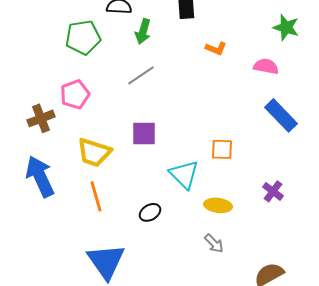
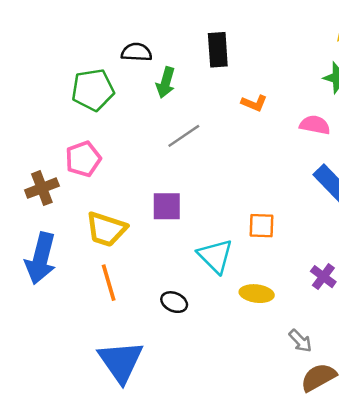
gray line: (141, 75) -> (184, 136), moved
blue arrow: (40, 176) -> (41, 258), turned -141
black ellipse: (150, 212) -> (174, 302), turned 55
gray arrow: (214, 243) -> (300, 341), moved

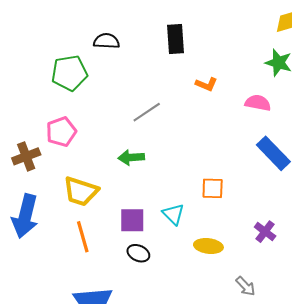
green arrow: (166, 82) -> (131, 157), moved, turned 70
purple square: (167, 206) -> (132, 220), moved
cyan triangle: (215, 256) -> (173, 214), size x0.7

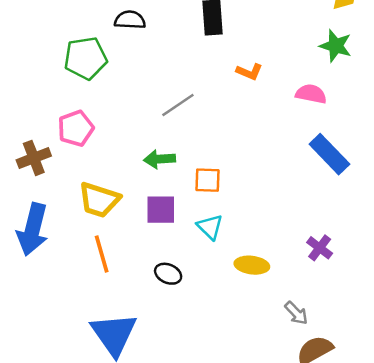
orange square: (213, 188) -> (208, 180), moved
purple square: (132, 220) -> (161, 210), moved

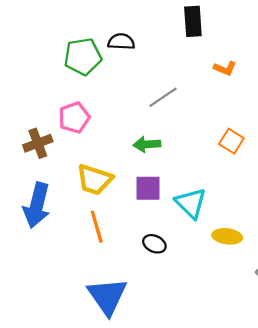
black semicircle: (130, 20) -> (121, 42), moved
orange square: (208, 180) -> (231, 141), moved, turned 30
cyan triangle: (210, 227) -> (191, 203), size x1.4

